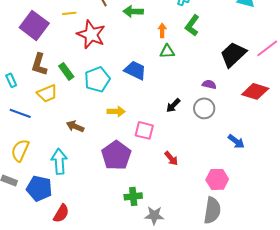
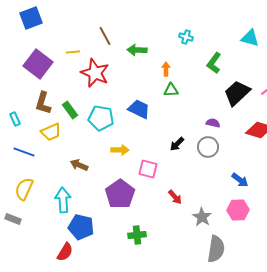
green L-shape: (192, 25) -> (214, 63), moved
cyan pentagon: (97, 79) -> (101, 118), turned 30
pink hexagon: (217, 179) -> (238, 210), moved
blue pentagon: (39, 188) -> (81, 227), moved
gray star: (154, 215) -> (202, 217), moved, turned 30

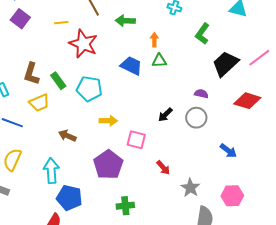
purple square: (38, 64) -> (20, 19), moved, size x0.7
blue trapezoid: (139, 109) -> (131, 66), moved
pink hexagon: (238, 210) -> (232, 196), moved

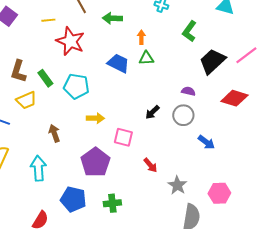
brown arrow: (67, 136) -> (54, 133), turned 48
blue arrow: (228, 151) -> (206, 142), moved
blue pentagon: (69, 198) -> (73, 199), moved

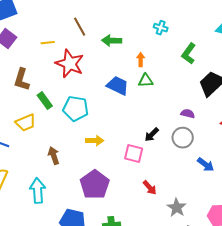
brown L-shape: (18, 71) -> (22, 80), moved
pink square: (123, 137) -> (134, 154), moved

